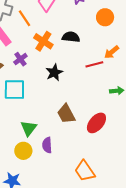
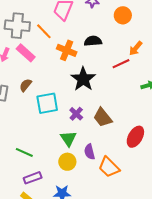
purple cross: (20, 59) -> (76, 114), moved
black star: (54, 72) -> (83, 79), size x1.4
red ellipse: (96, 123) -> (135, 137), moved
orange trapezoid: (85, 171) -> (109, 167), moved

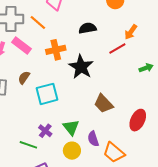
orange cross: (67, 50) -> (56, 50), moved, turned -30
purple cross: (76, 114) -> (45, 131), moved

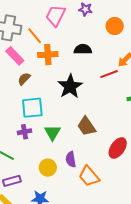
orange cross: (56, 50) -> (48, 55), moved
brown semicircle: (24, 78) -> (24, 79), moved
green triangle: (71, 127) -> (53, 133), moved
purple cross: (45, 131) -> (25, 132), moved, turned 32

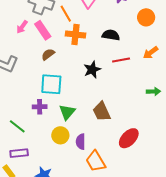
red line: (109, 74) -> (121, 60), moved
black star: (70, 86) -> (92, 70), size x0.7
yellow circle: (48, 168) -> (60, 135), moved

